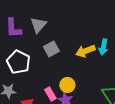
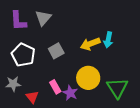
gray square: (51, 49) -> (56, 51), moved
yellow circle: (67, 85) -> (88, 78), moved, size x1.5

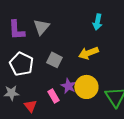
cyan arrow: (108, 40) -> (97, 22), moved
gray square: (56, 51) -> (54, 60), turned -35
purple star: (70, 93) -> (68, 86), moved

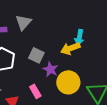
cyan arrow: (97, 22) -> (79, 37), moved
purple star: (68, 86) -> (50, 69), moved

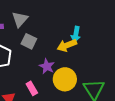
gray square: (36, 55) -> (29, 41), moved

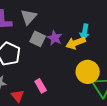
purple star: (47, 66) -> (55, 38), moved
yellow circle: (65, 79) -> (88, 72), moved

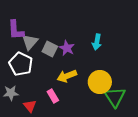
gray triangle: (29, 17) -> (30, 42), moved
yellow arrow: (76, 43) -> (67, 76), moved

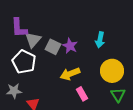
yellow circle: (100, 82) -> (112, 71), moved
pink rectangle: (53, 96) -> (82, 94), moved
green triangle: (115, 97) -> (118, 95), size x0.7

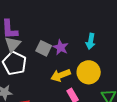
gray triangle: (33, 40) -> (13, 44), moved
yellow circle: (112, 71) -> (89, 72), moved

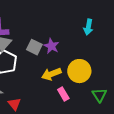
cyan arrow: (91, 41) -> (88, 27), moved

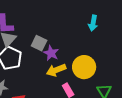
purple star: (51, 46) -> (51, 53), moved

